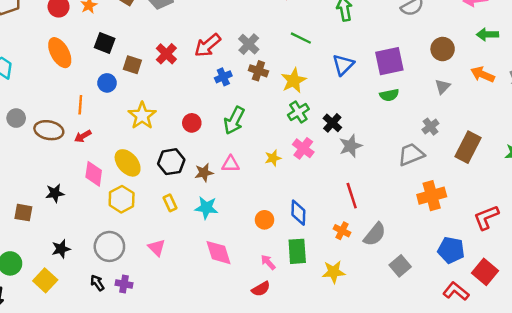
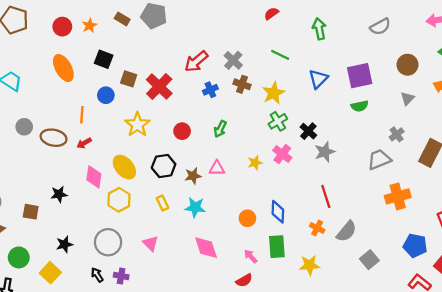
red cross: (166, 54) -> (159, 86), moved, size x1.4
green arrow: (234, 120) -> (220, 129), size x0.7

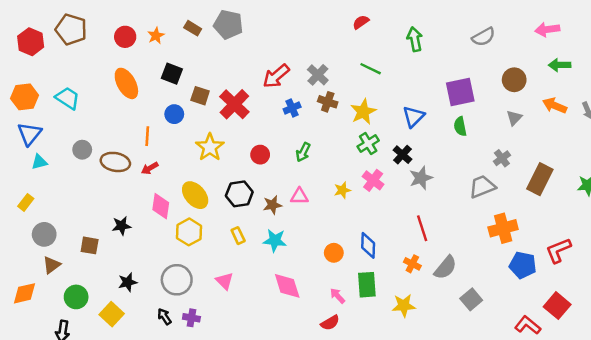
blue triangle: (318, 79) -> (414, 117), moved
green semicircle: (360, 106) -> (460, 126), turned 91
blue pentagon: (415, 245) -> (523, 265), moved

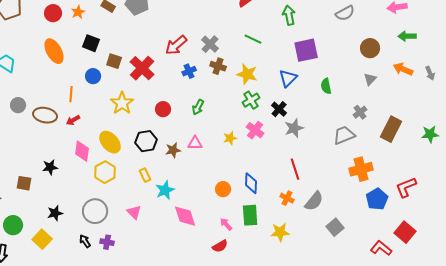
purple square: (460, 92) -> (306, 50), moved
yellow star: (363, 112) -> (247, 74), turned -30
cyan star: (275, 241) -> (165, 190), moved, turned -30
blue pentagon: (523, 265) -> (377, 199), turned 30

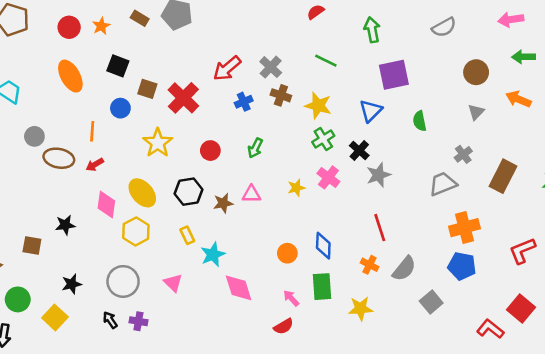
gray circle: (18, 105) -> (34, 136), moved
blue pentagon: (377, 199) -> (462, 266), moved, turned -30

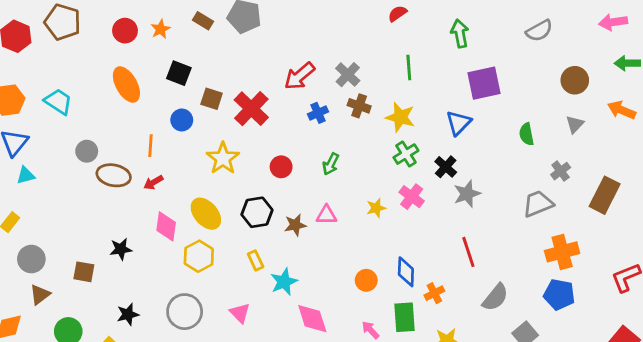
green line: (326, 61) -> (409, 67), turned 60
green semicircle: (420, 121) -> (527, 134), moved
orange cross: (370, 265) -> (434, 293), moved, turned 36

